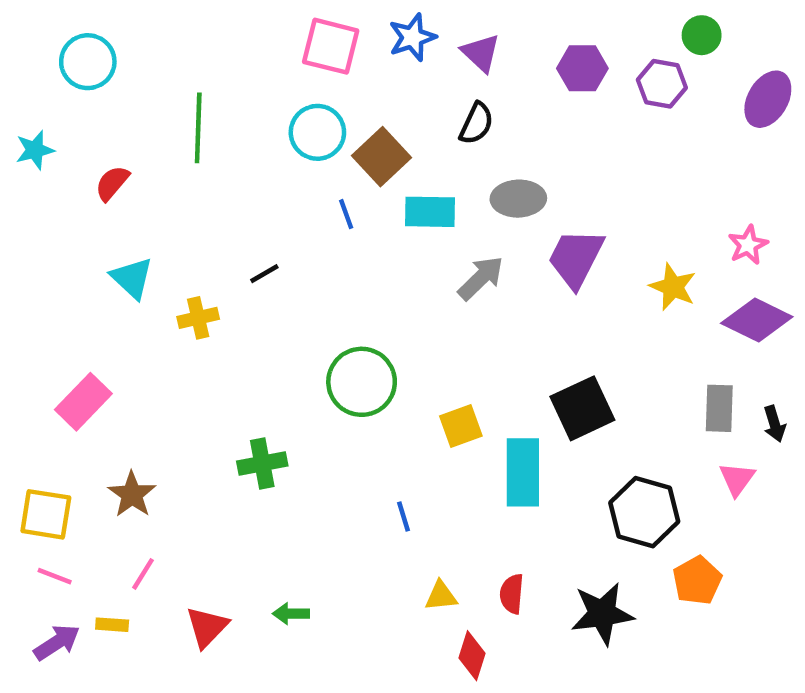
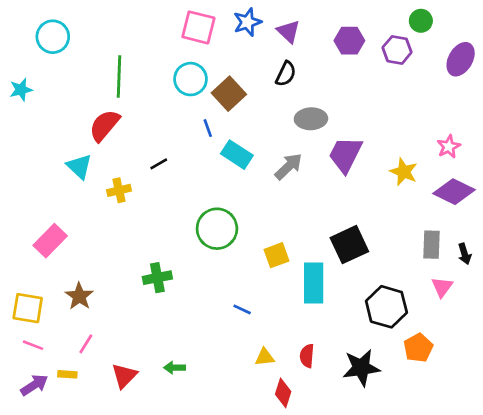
red semicircle: (112, 183) -> (104, 125), moved, size x1.5
cyan rectangle: (430, 212) -> (237, 155), moved, turned 32
blue line: (404, 517) -> (242, 309), turned -48

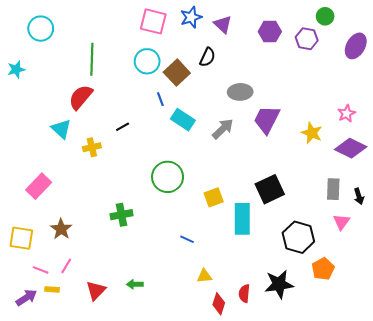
black semicircle: (286, 74) -> (207, 57), moved
pink line: (33, 345) -> (41, 270), moved
red semicircle: (307, 356) -> (244, 293), moved

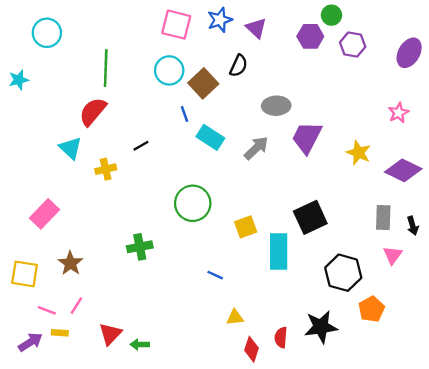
green circle: (325, 16) -> (331, 15), moved
pink star: (347, 113) -> (399, 113), moved
green arrow: (135, 284) -> (140, 344), moved

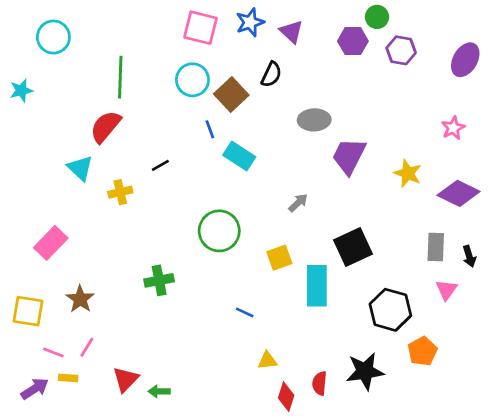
gray arrow: (256, 148) -> (298, 203), moved, size x0.7

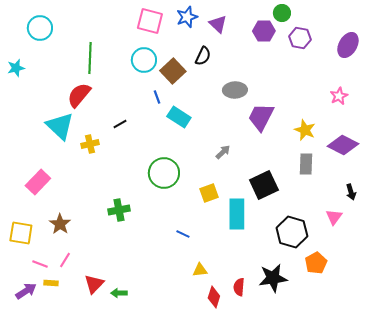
cyan triangle: (80, 168) -> (60, 126), size x1.4
gray rectangle: (436, 247) -> (306, 164), moved

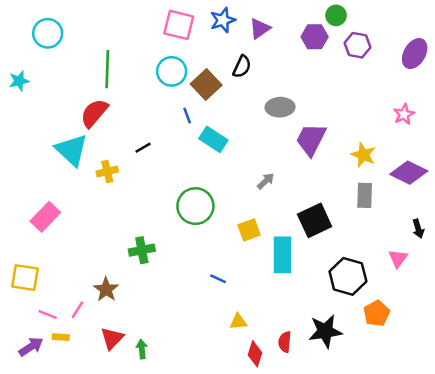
purple triangle: (218, 24) -> (260, 29), turned 42
brown star: (60, 224) -> (106, 289), moved
green arrow: (119, 293) -> (142, 349), turned 84

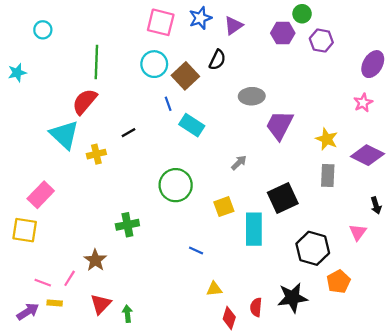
cyan circle: (48, 33) -> (43, 30), size x0.7
purple ellipse: (415, 54) -> (373, 64), moved
yellow square: (25, 278) -> (25, 230), moved

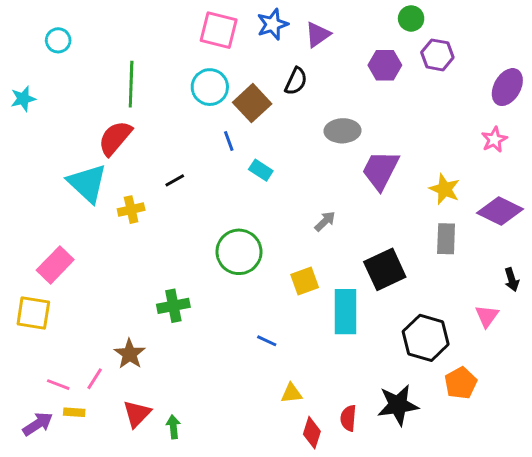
purple hexagon: (283, 33) -> (385, 65), moved
cyan rectangle: (192, 125) -> (261, 170), size x0.7

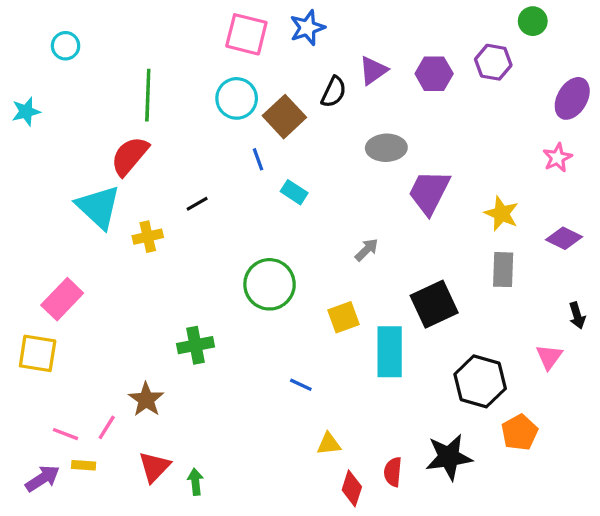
green circle: (411, 18) -> (533, 21), moved
purple triangle: (318, 35) -> (373, 70), moved
purple diamond: (500, 211) -> (564, 238), size x0.7

